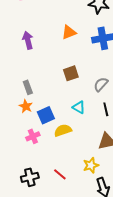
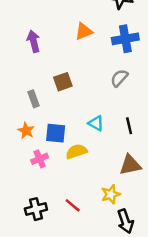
brown square: (71, 73) -> (63, 82), moved
gray semicircle: (101, 84) -> (119, 78), moved
orange star: (26, 106) -> (26, 131), moved
blue square: (46, 115) -> (56, 133), turned 30

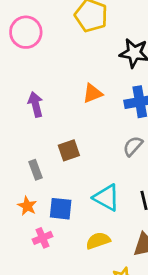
cyan triangle: (96, 123) -> (106, 198), size x1.5
yellow semicircle: (76, 151) -> (98, 241), moved

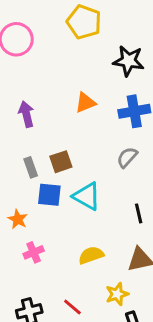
gray rectangle: (36, 170) -> (31, 167), moved
cyan triangle: (106, 198) -> (87, 196), moved
blue square: (61, 209) -> (49, 195), moved

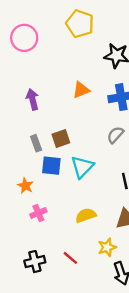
cyan triangle: (87, 196) -> (82, 167), turned 45

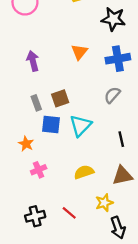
orange triangle: (81, 90) -> (79, 52), turned -30

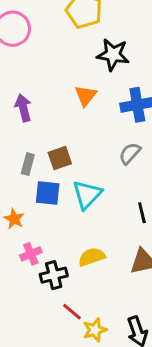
black star: (113, 19) -> (113, 55), moved
gray rectangle: (36, 103) -> (28, 164), turned 35
yellow star: (104, 203) -> (95, 330), moved
black cross: (35, 216) -> (54, 275), moved

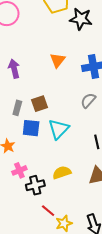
black star: (113, 55) -> (81, 19), moved

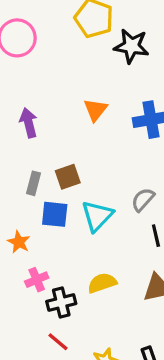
gray semicircle: (88, 100) -> (143, 200), moved
red line: (48, 211) -> (58, 342), moved

